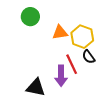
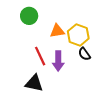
red line: (72, 64) -> (40, 56), moved
purple arrow: (61, 76) -> (58, 61), moved

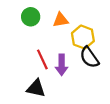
orange triangle: (57, 31) -> (61, 20), moved
black semicircle: (84, 54) -> (89, 57), size x1.5

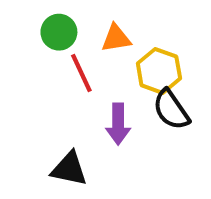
red line: (42, 59) -> (81, 73), moved

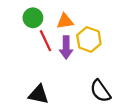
black semicircle: (171, 110) -> (100, 91), moved
purple arrow: (118, 124) -> (66, 47), moved

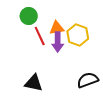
orange triangle: (65, 21) -> (57, 28), moved
black semicircle: (100, 91) -> (88, 80), turned 105

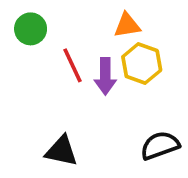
green circle: (29, 16) -> (31, 29), moved
orange triangle: (57, 28) -> (127, 25), moved

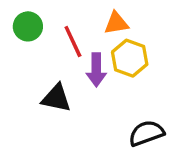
red line: (72, 65) -> (73, 41), moved
black triangle: (62, 151) -> (56, 98), moved

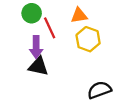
green circle: (28, 26) -> (32, 13), moved
purple arrow: (96, 70) -> (36, 47), moved

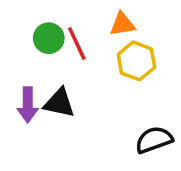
green circle: (32, 13) -> (49, 38), moved
purple arrow: (36, 47) -> (28, 105), moved

